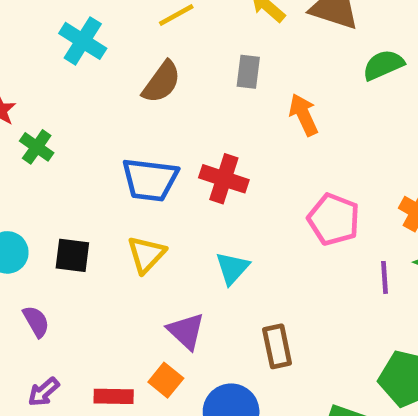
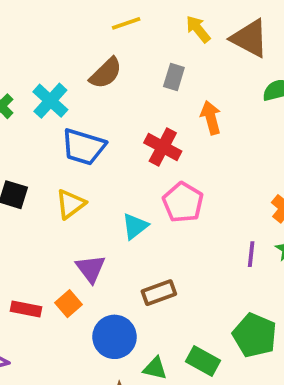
cyan cross: (83, 41) -> (50, 101), moved
red cross: (224, 179) -> (163, 147), moved
pink pentagon: (334, 219) -> (183, 202), moved
brown rectangle: (277, 346) -> (159, 293), turned 72

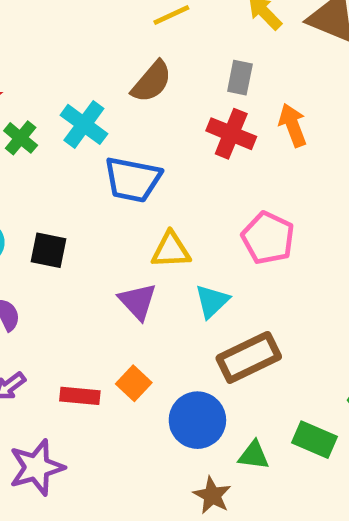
red cross: (163, 147) -> (231, 134), moved
yellow triangle: (70, 204) -> (171, 250), moved, turned 40
cyan triangle: (135, 226) -> (212, 301), moved
purple triangle: (91, 269) -> (138, 301), moved
brown rectangle: (159, 293) -> (249, 357), size x1.4

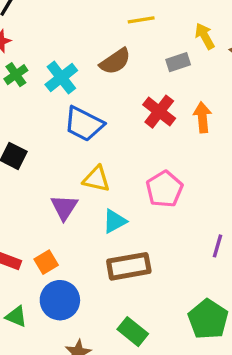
gray rectangle: (240, 78) -> (178, 62), moved, turned 45
blue circle: (197, 420) -> (60, 300), moved
green rectangle: (314, 440) -> (133, 332), moved
green triangle: (254, 455) -> (16, 316), moved

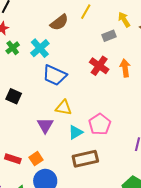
yellow line: (141, 20) -> (86, 12), turned -49
brown semicircle: (115, 61) -> (59, 22), moved
pink pentagon: (164, 189) -> (100, 124), moved

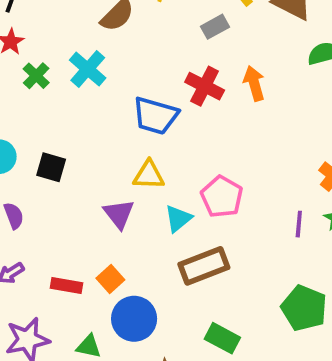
blue trapezoid: (55, 75) -> (155, 116), moved

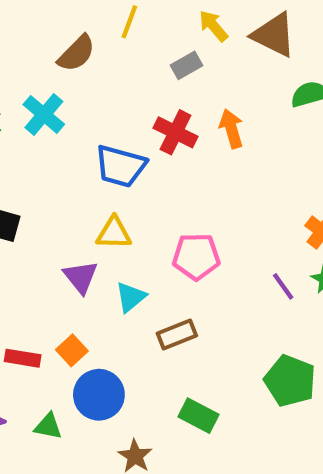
pink pentagon: (222, 197) -> (196, 257), turned -30
cyan triangle: (178, 219) -> (131, 297), moved
purple line: (299, 224) -> (283, 286), turned -40
brown rectangle: (204, 266) -> (177, 334), size x0.7

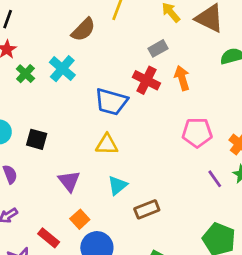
gray rectangle: (187, 65) -> (158, 48), moved
pink pentagon: (196, 257) -> (197, 133), moved
purple triangle: (81, 277) -> (69, 181), moved
red rectangle: (23, 358) -> (49, 238), moved, turned 30

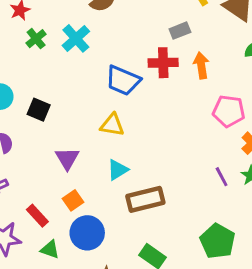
red cross: (146, 80) -> (163, 63), turned -36
pink pentagon: (197, 133) -> (229, 111), moved
brown rectangle: (147, 209) -> (145, 199), size x1.4

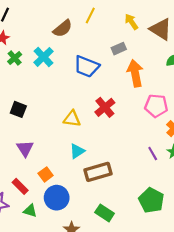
red cross: (163, 63) -> (105, 107), moved, turned -36
orange arrow: (201, 65) -> (135, 73), size x1.4
blue trapezoid: (123, 80) -> (87, 66), moved
purple triangle: (67, 158) -> (25, 148), moved

